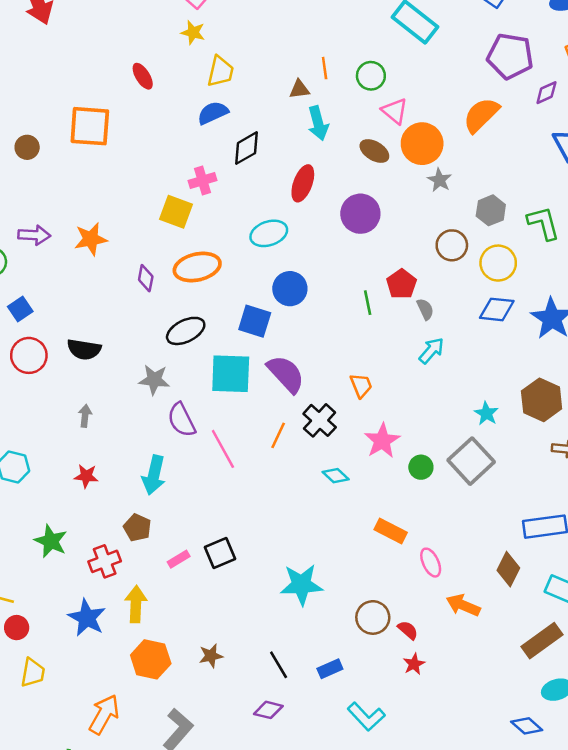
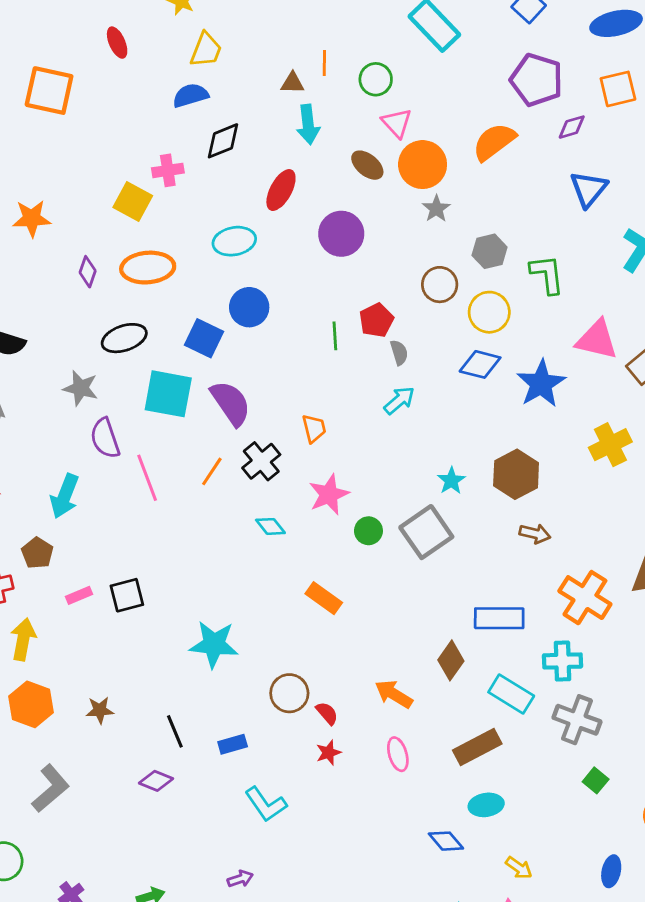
pink ellipse: (431, 563) -> (398, 754), moved

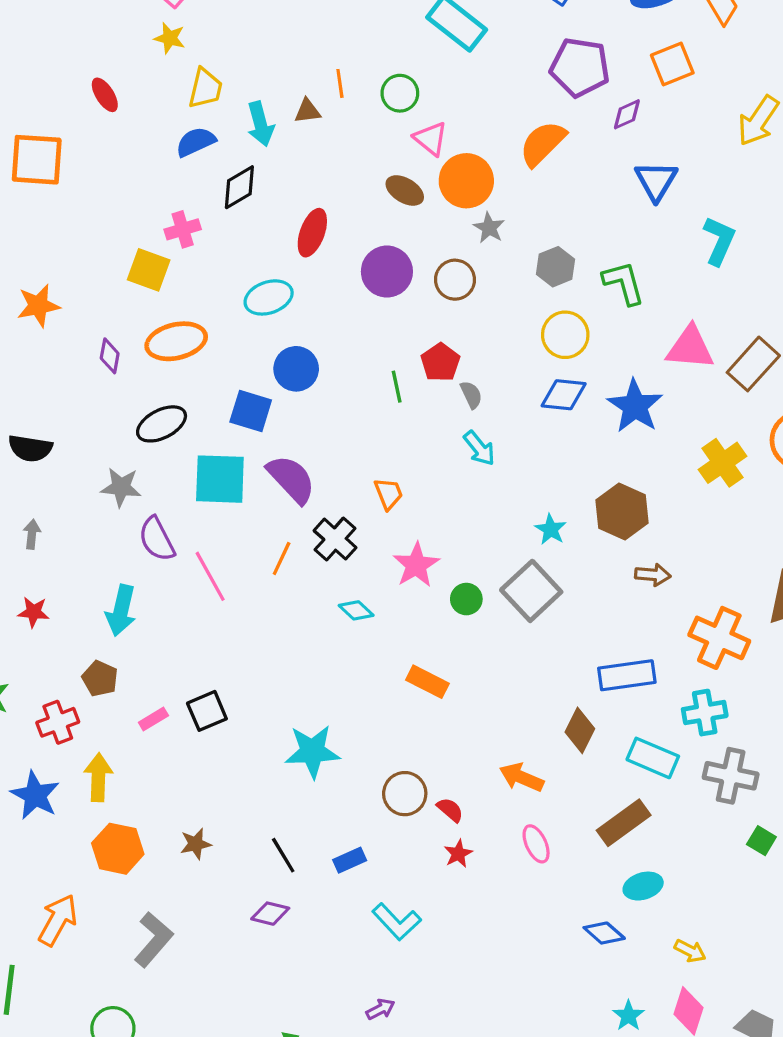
cyan arrow: (308, 124) -> (260, 124), moved
brown circle: (440, 285) -> (455, 280), moved
cyan arrow: (399, 400) -> (479, 448), turned 100

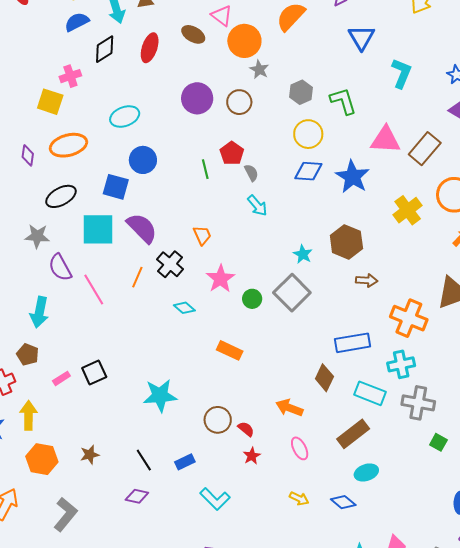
brown ellipse: (405, 190) -> (193, 34), moved
red ellipse: (312, 233) -> (150, 48), moved
yellow arrow: (690, 951) -> (299, 498), moved

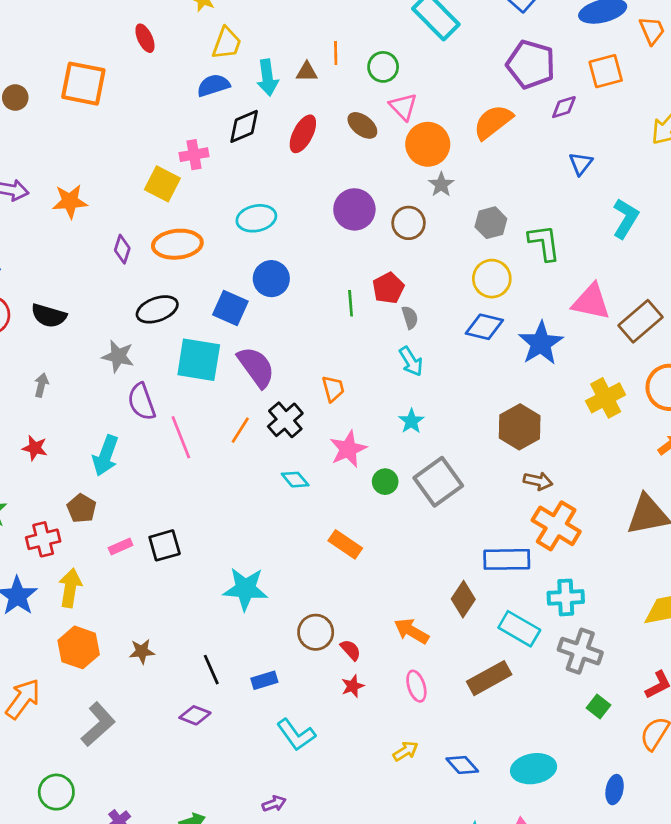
blue triangle: (361, 37) -> (581, 164), size x0.7
cyan star: (303, 254) -> (411, 421), moved
orange cross: (409, 318) -> (556, 526), moved
cyan ellipse: (366, 472) -> (534, 769), moved, size x1.4
yellow arrow: (299, 498) -> (406, 751), turned -66

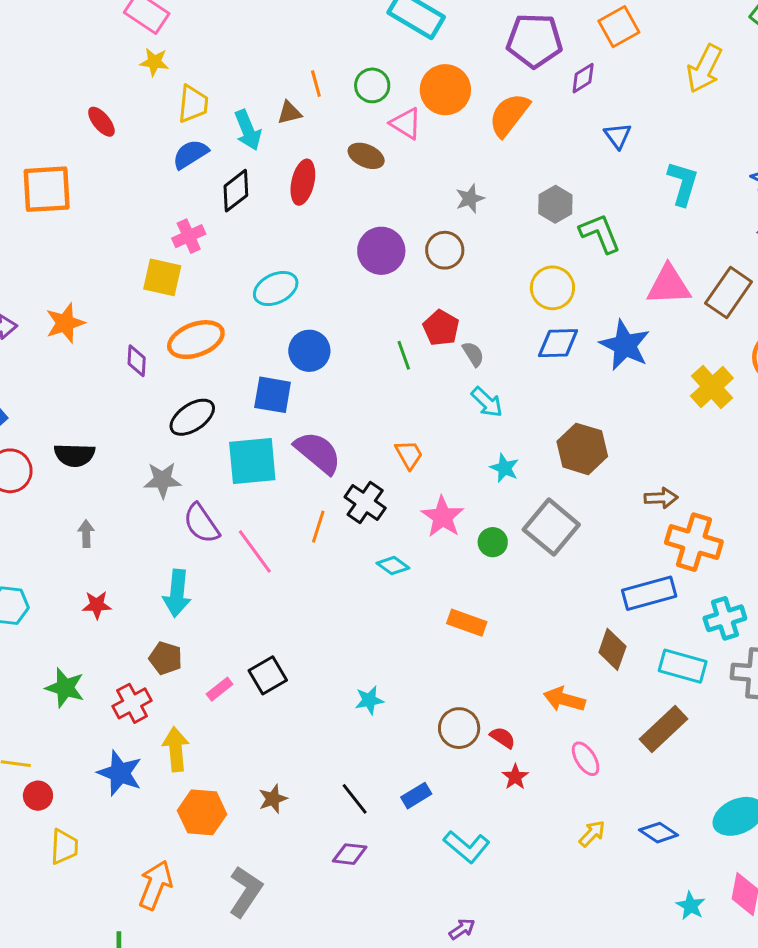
orange circle: (428, 144) -> (445, 90), moved
gray star: (441, 185) -> (470, 199), turned 30
gray hexagon: (491, 223) -> (555, 204), moved
brown hexagon: (520, 427) -> (582, 449), moved
cyan star: (245, 589) -> (369, 700), size x0.6

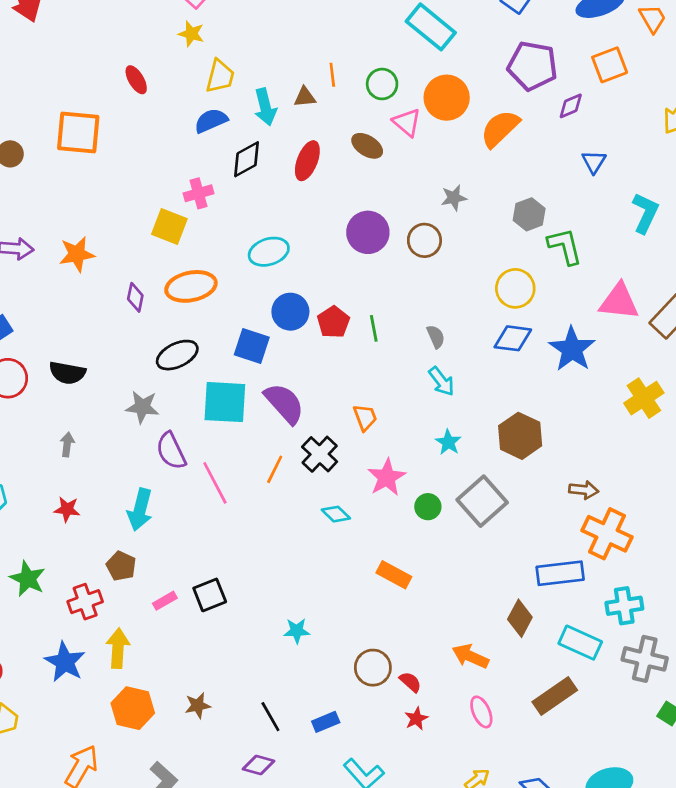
red pentagon: (441, 328) -> (333, 322), moved

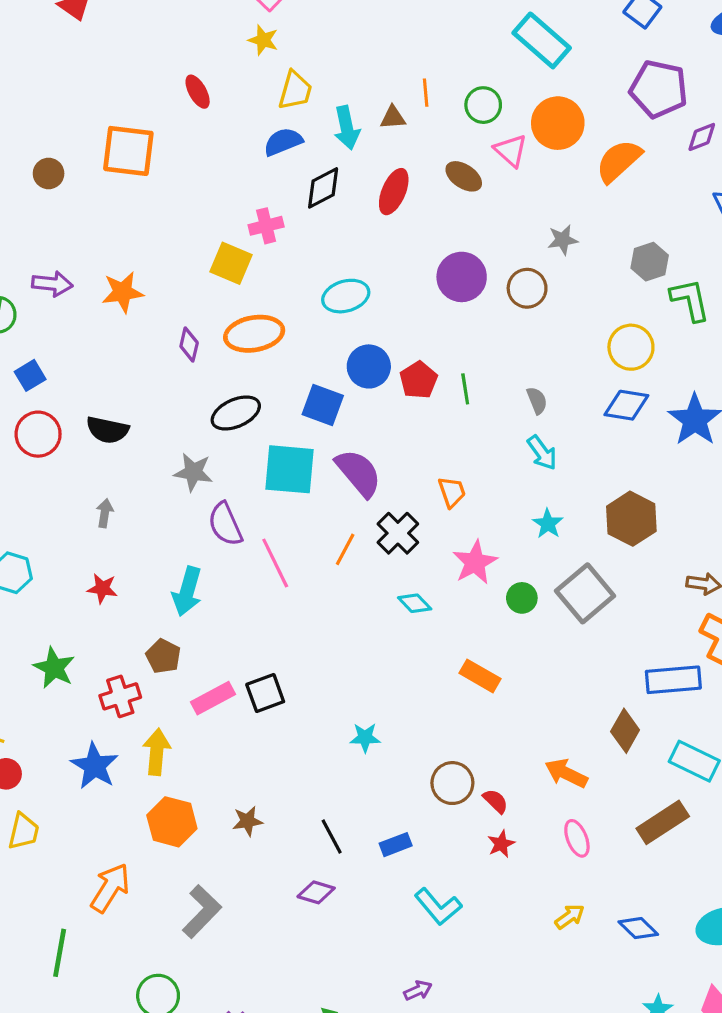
pink rectangle: (165, 601) -> (213, 698), size x1.5

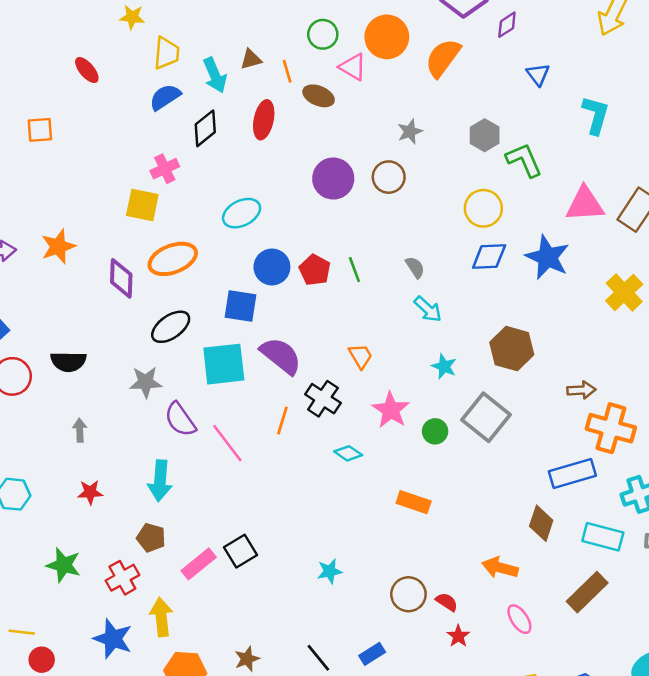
orange line: (426, 93) -> (287, 71), moved
orange square: (128, 151) -> (40, 130), size x0.6
purple diamond: (189, 344) -> (121, 278), size x1.4

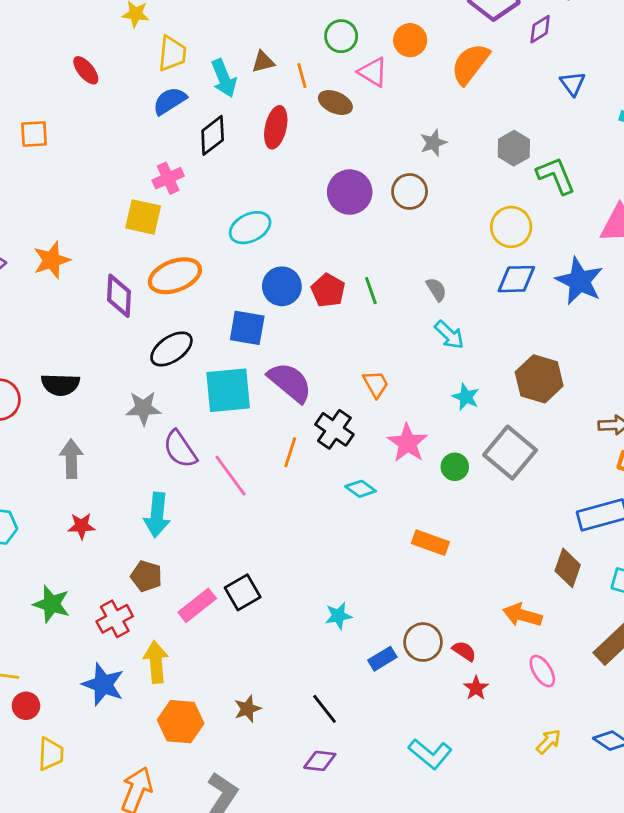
orange circle: (387, 37) -> (410, 40), size x0.7
gray arrow: (80, 430) -> (71, 459), size x1.5
blue rectangle: (372, 654) -> (382, 659), moved

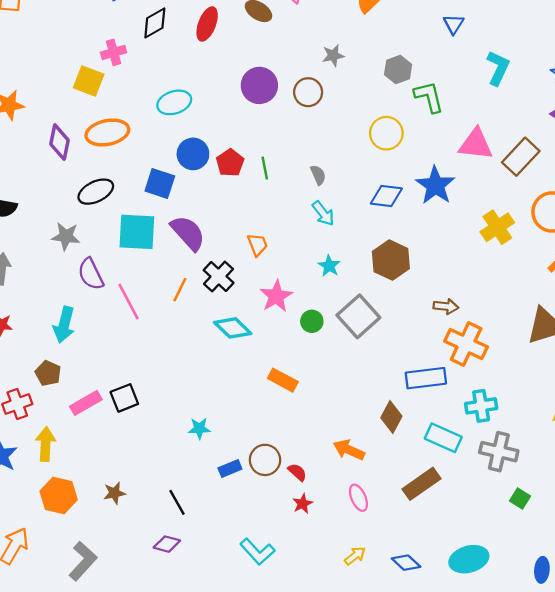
blue diamond: (516, 279) -> (386, 196), moved
cyan diamond: (361, 489) -> (233, 328), size x1.5

